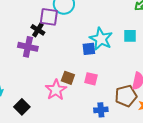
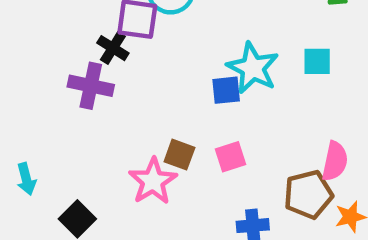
pink square: (91, 79) -> (231, 157), turned -32

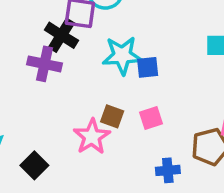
black cross: (113, 48) -> (61, 35), size x1.4
cyan star: (253, 68) -> (122, 55), moved, turned -30

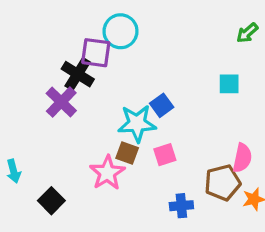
cyan star: (122, 55) -> (137, 123), moved
purple cross: (45, 64) -> (61, 102), turned 32
blue square: (148, 67) -> (162, 105), turned -30

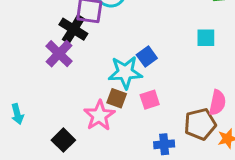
black square: (51, 201) -> (63, 140), moved

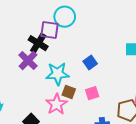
cyan star: (125, 72) -> (58, 74), moved

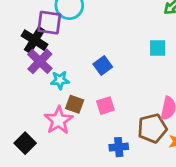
purple cross: (28, 60) -> (40, 61), moved
cyan star: (58, 74) -> (60, 80), size x0.6

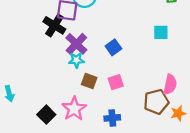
purple cross: (40, 61) -> (76, 44), moved
pink star: (59, 120) -> (74, 109), moved
blue cross: (119, 147) -> (112, 118), moved

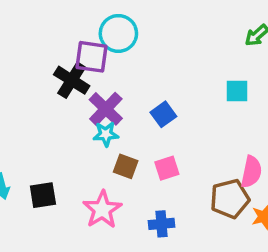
black square: (46, 115) -> (43, 195), moved, turned 36

